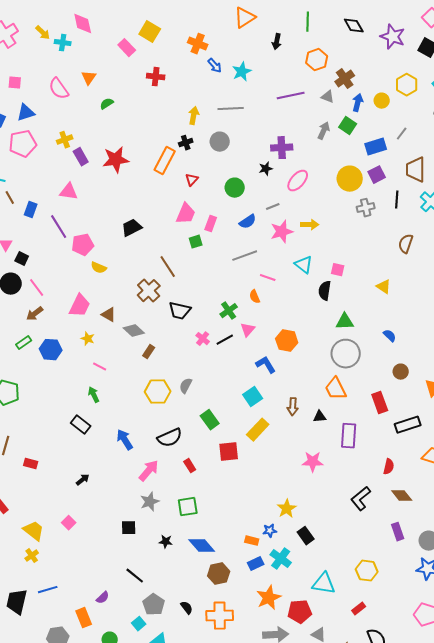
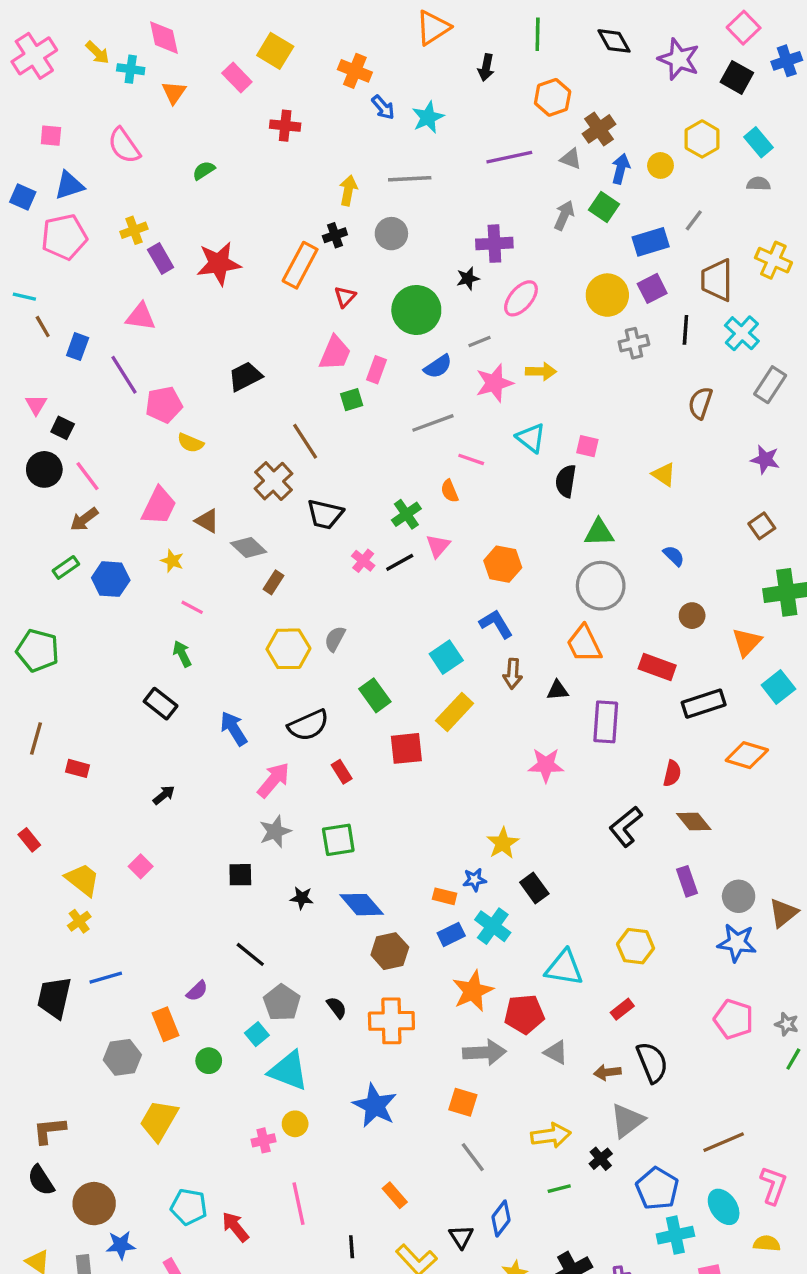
orange triangle: (89, 78) -> (174, 92), moved
green circle: (235, 188) -> (416, 310), size x1.5
blue L-shape: (266, 365) -> (496, 624), moved
red rectangle: (380, 403) -> (657, 667), turned -50

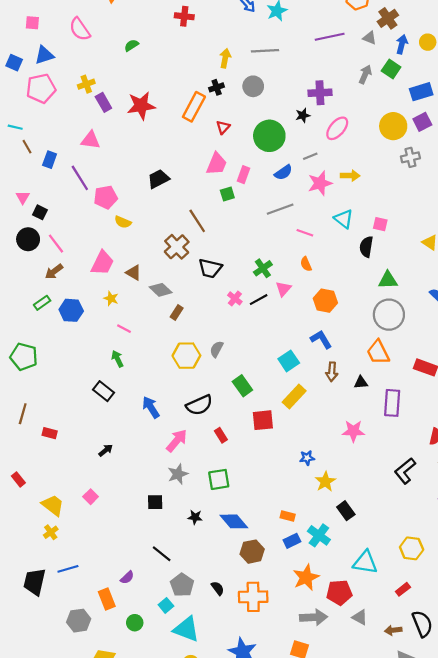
orange semicircle: (450, 491) -> (306, 264), moved
blue star: (474, 880) -> (307, 458), moved

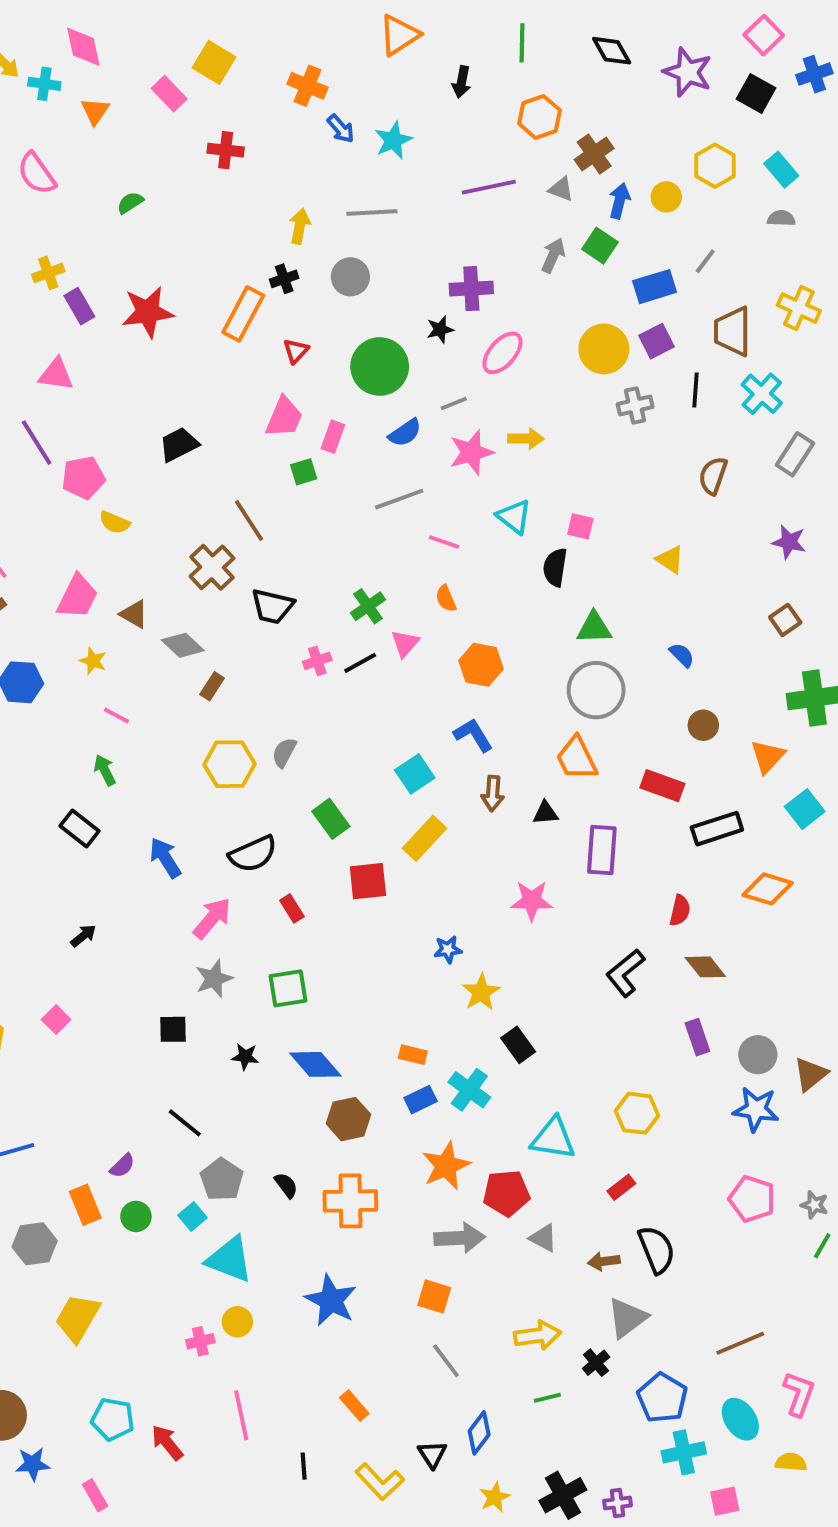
pink cross: (235, 298) -> (317, 661), turned 32
green circle: (135, 623) -> (136, 1216), moved

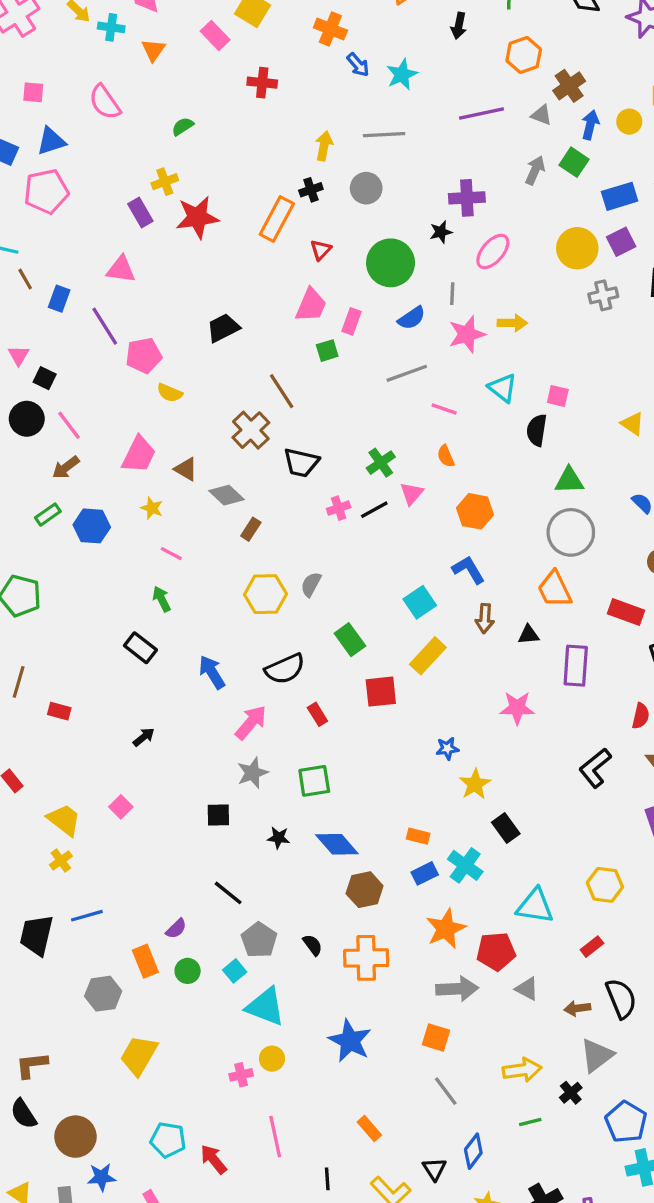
yellow cross: (48, 273) -> (165, 182), moved
gray line: (454, 404) -> (452, 294), turned -65

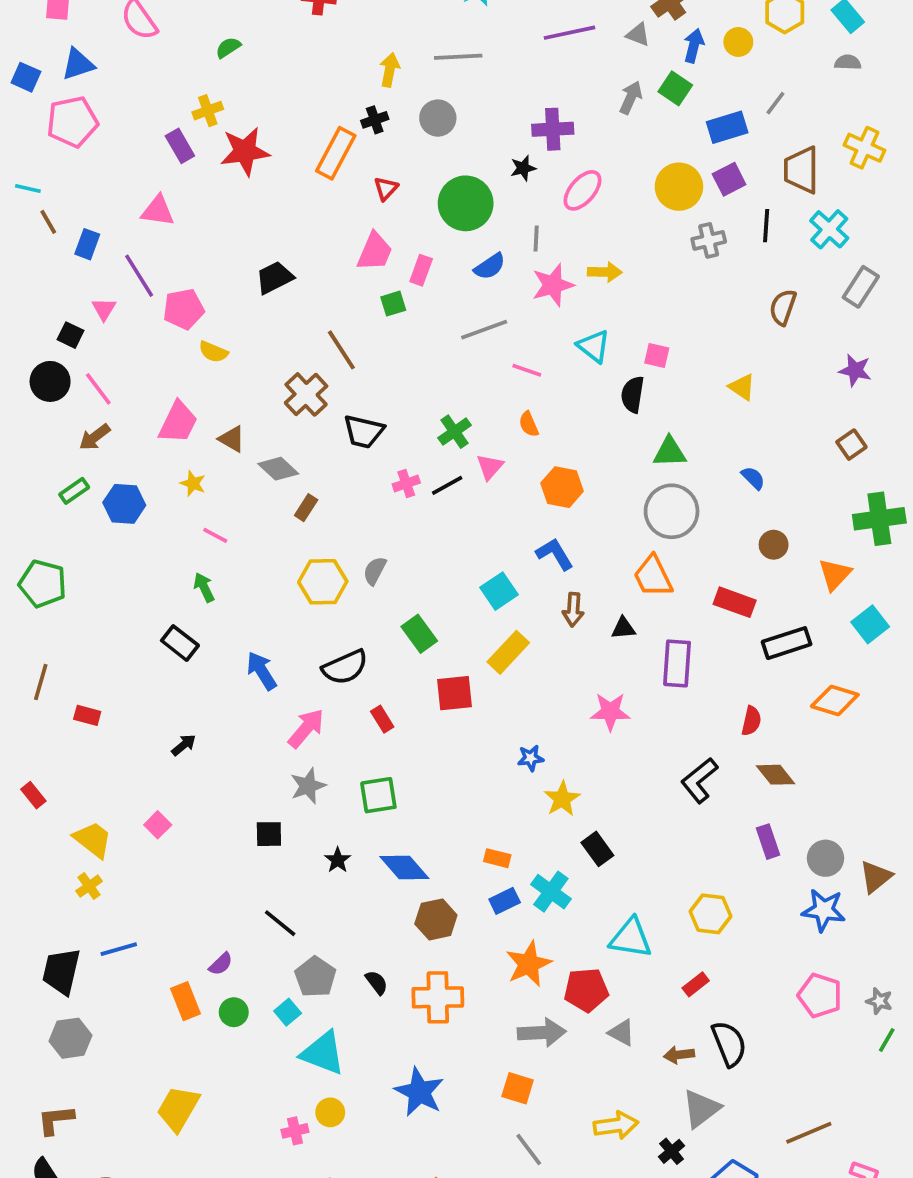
pink triangle: (19, 355) -> (104, 309), moved
black star: (278, 838) -> (338, 860), turned 30
gray hexagon: (103, 994) -> (70, 1038), moved

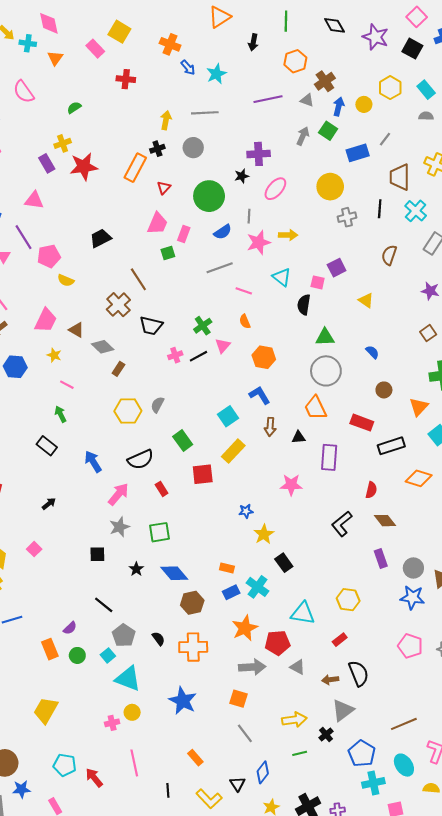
purple square: (729, 179) -> (337, 268), moved

